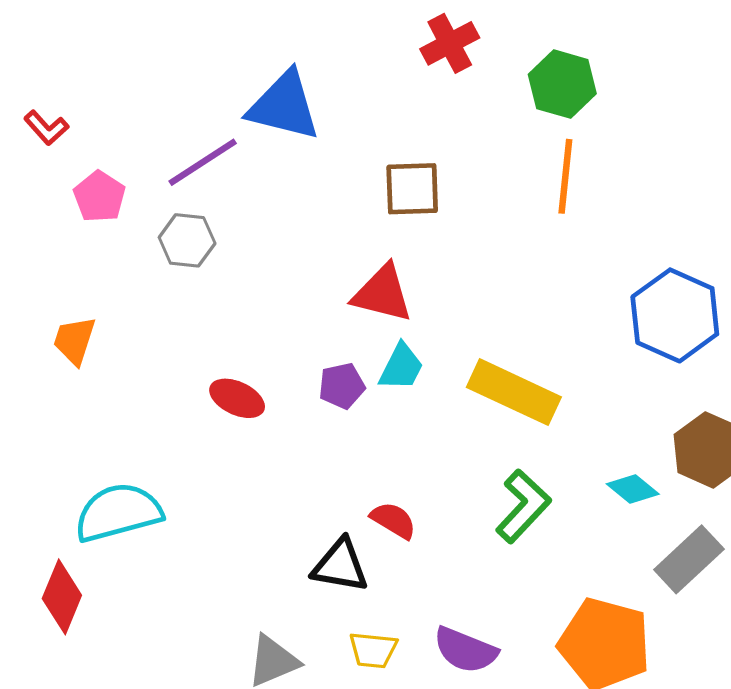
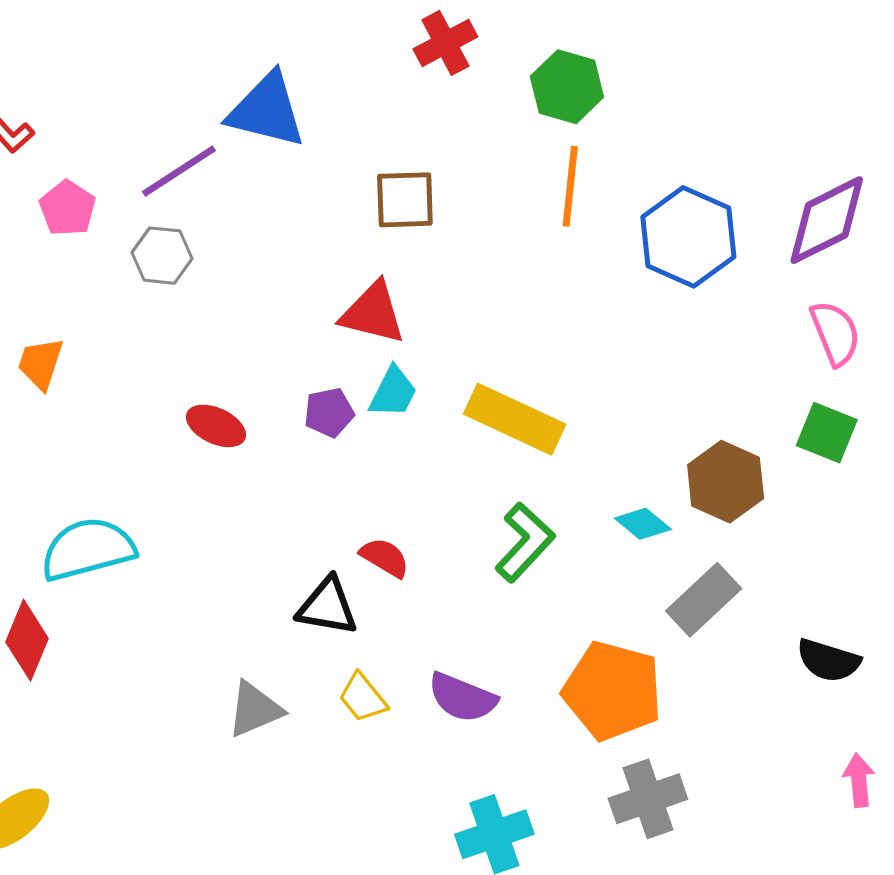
blue hexagon: (675, 315) -> (688, 237), moved
yellow trapezoid: (373, 650) -> (363, 698), turned 45

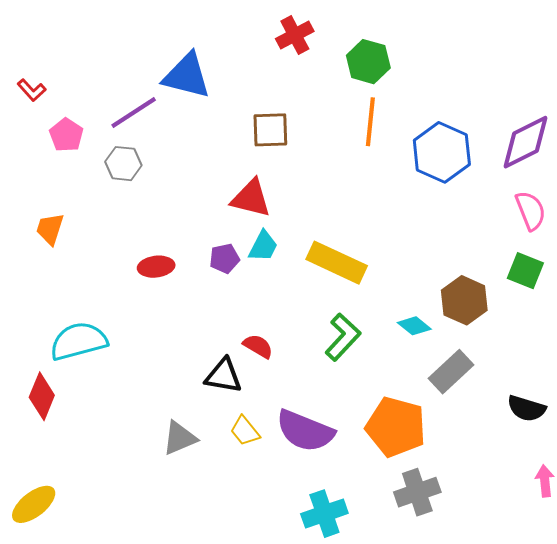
red ellipse: (216, 426) -> (156, 267), turned -32
purple semicircle: (462, 698) -> (305, 431), size x1.4

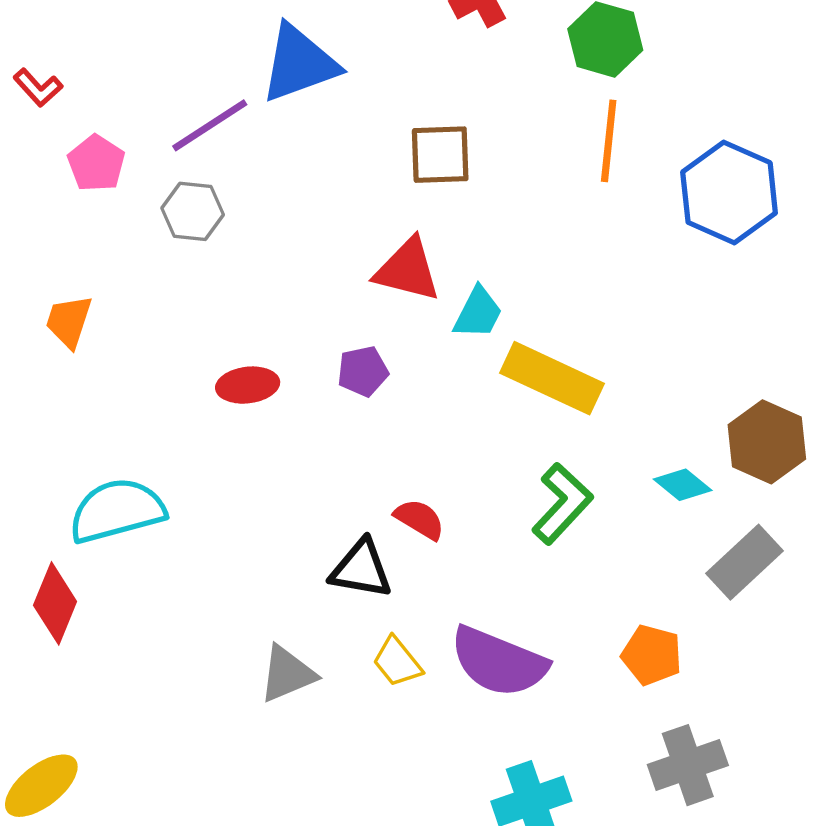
blue triangle: (187, 76) -> (299, 64), turned -34
cyan trapezoid: (263, 246) -> (478, 313), moved
orange pentagon: (396, 427) -> (652, 655), size x0.6

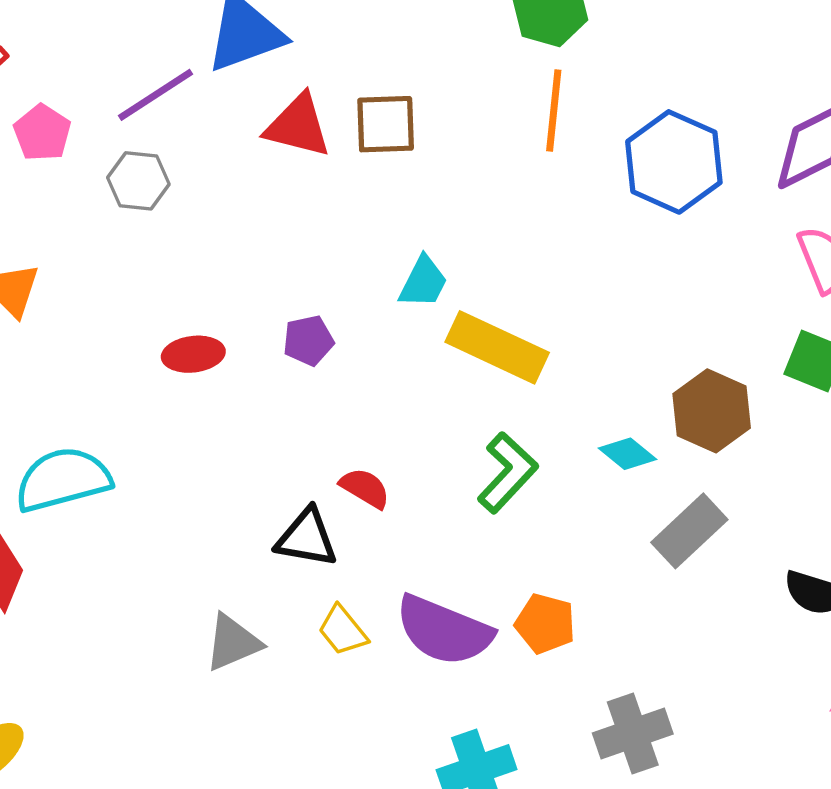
red triangle: (408, 270) -> (298, 126), moved
orange pentagon: (652, 655) -> (545, 624), moved

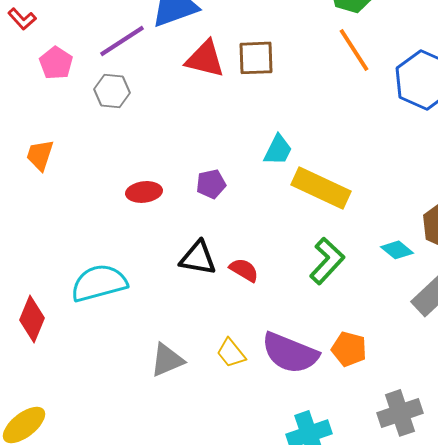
orange line: (554, 110) -> (354, 50), turned -39
cyan semicircle: (63, 479) -> (99, 283), moved
black triangle: (307, 538) -> (198, 258), moved

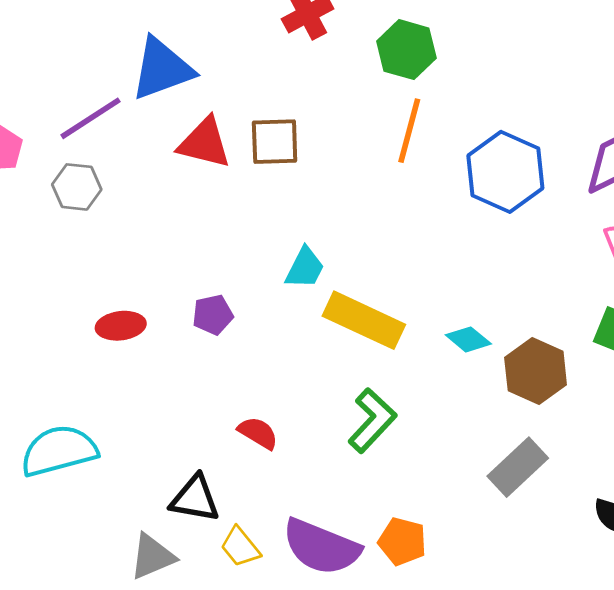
orange line: (354, 50) -> (409, 131), turned 48
cyan diamond: (397, 250) -> (468, 339), moved
black triangle: (198, 258) -> (195, 499), moved

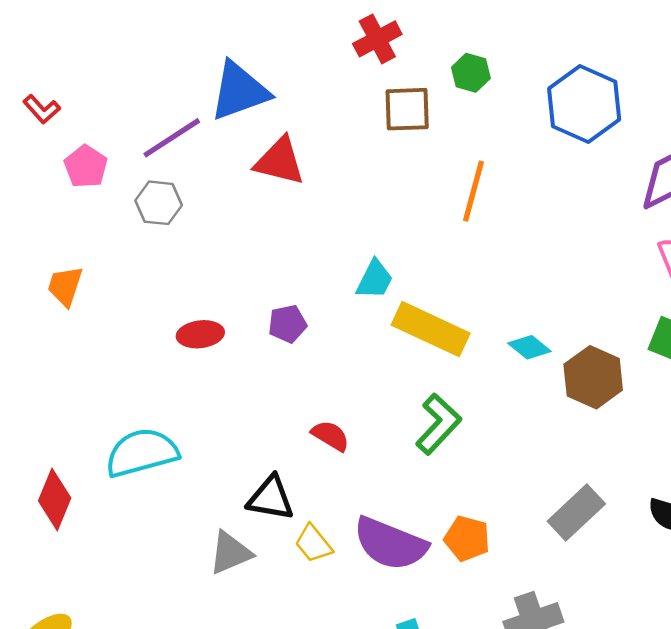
green hexagon: (406, 50) -> (471, 73), size x0.7
orange line: (409, 131) -> (474, 191), moved
brown square: (275, 142) -> (407, 109), moved
blue hexagon: (505, 172) -> (584, 104), moved
gray rectangle: (518, 467) -> (576, 512), moved

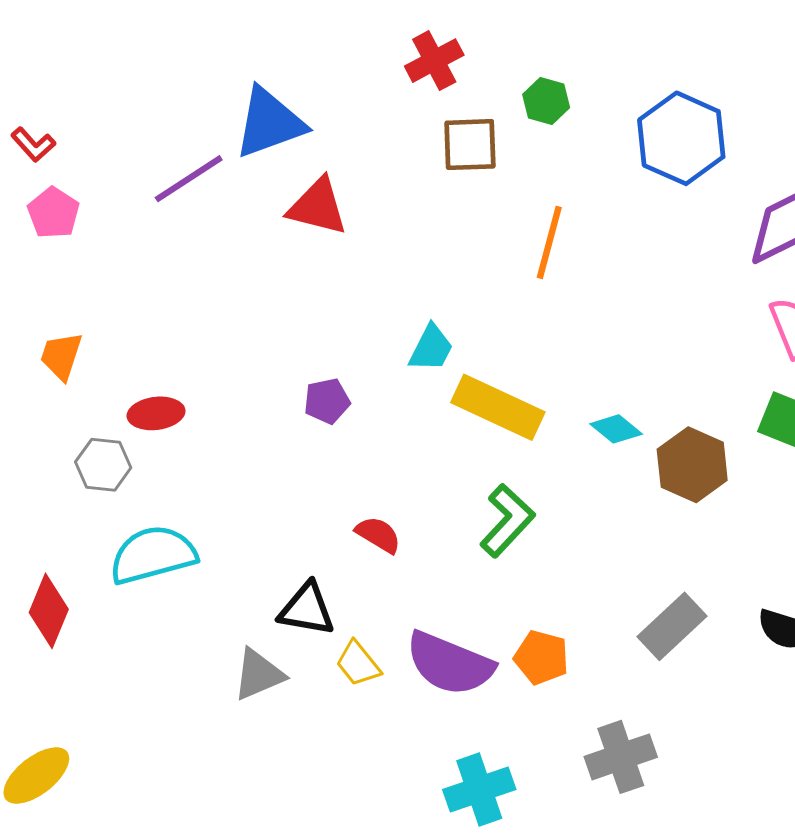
pink pentagon: (86, 166) -> (53, 213), moved
gray hexagon: (159, 203) -> (103, 465), moved
red ellipse: (200, 334) -> (156, 413), moved

